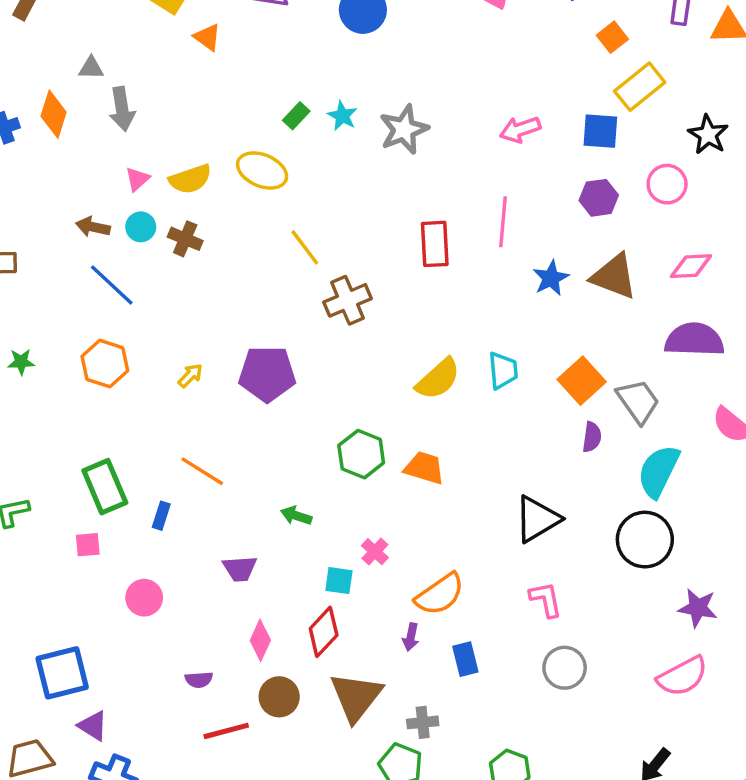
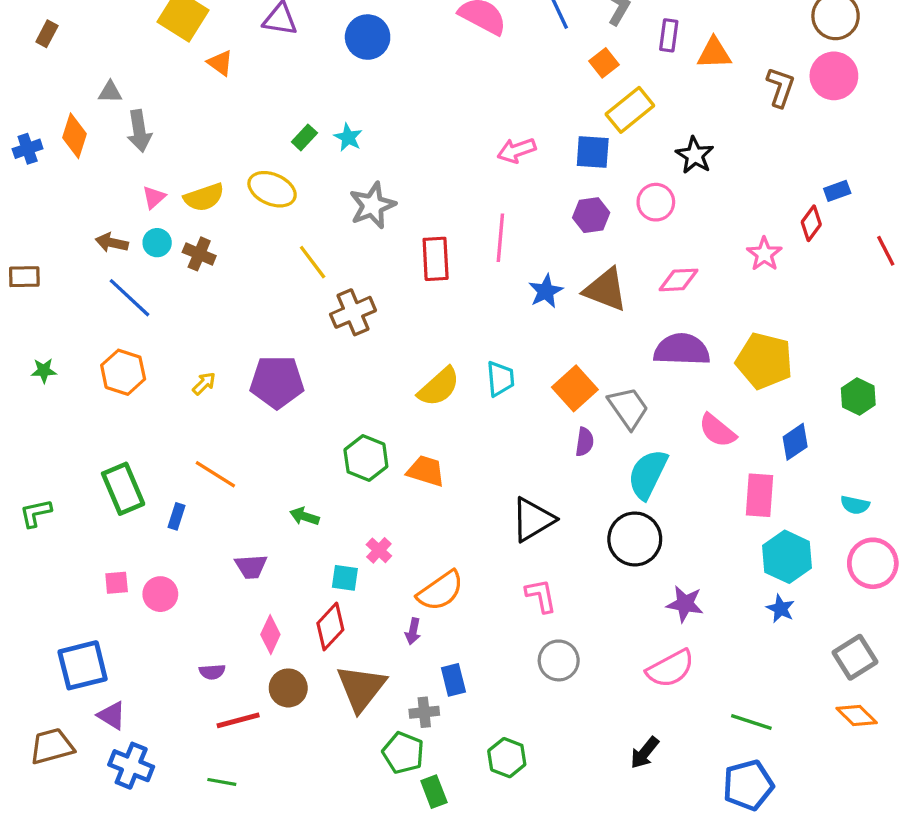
gray star: (404, 129) -> (372, 205), moved
pink square: (88, 545) -> (117, 583), moved
blue rectangle: (465, 659) -> (453, 680), moved

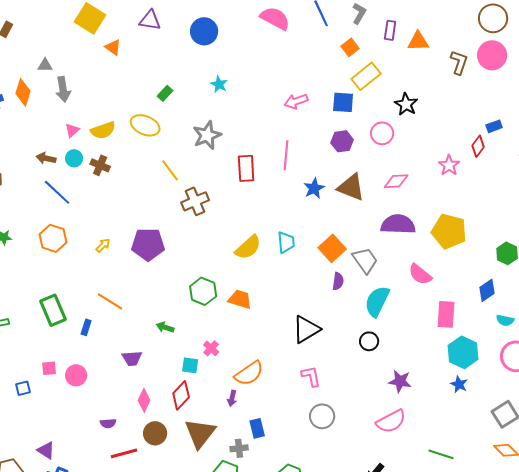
cyan star: (348, 137) -> (219, 84), moved
blue diamond: (795, 442) -> (487, 290), moved
black circle: (635, 539) -> (369, 341), size x0.6
blue square: (83, 665) -> (23, 388), moved, size x0.5

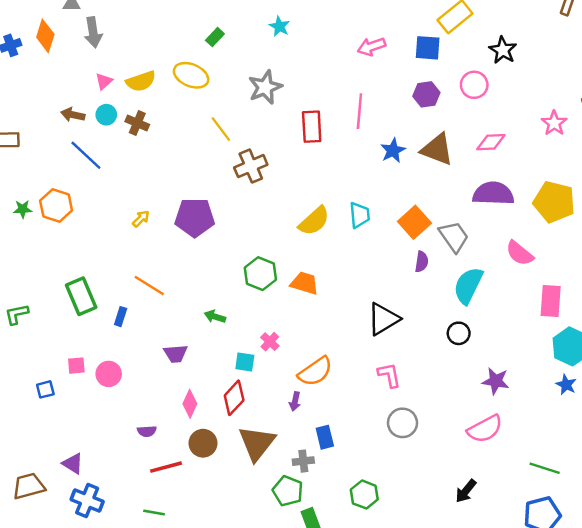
orange hexagon: (53, 238) -> (56, 205), moved

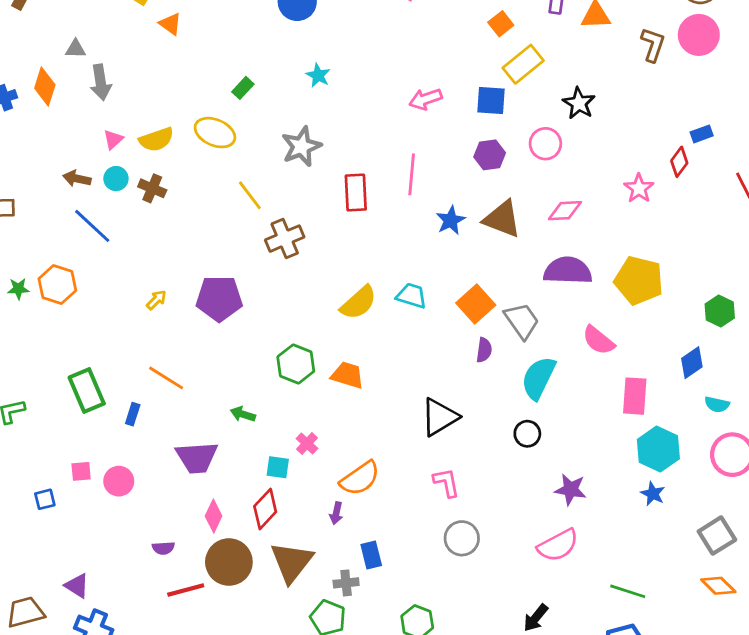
cyan trapezoid: (359, 215) -> (412, 296), turned -68
purple trapezoid: (176, 354) -> (197, 457), size x1.5
brown circle: (203, 443) -> (229, 562), size x1.4

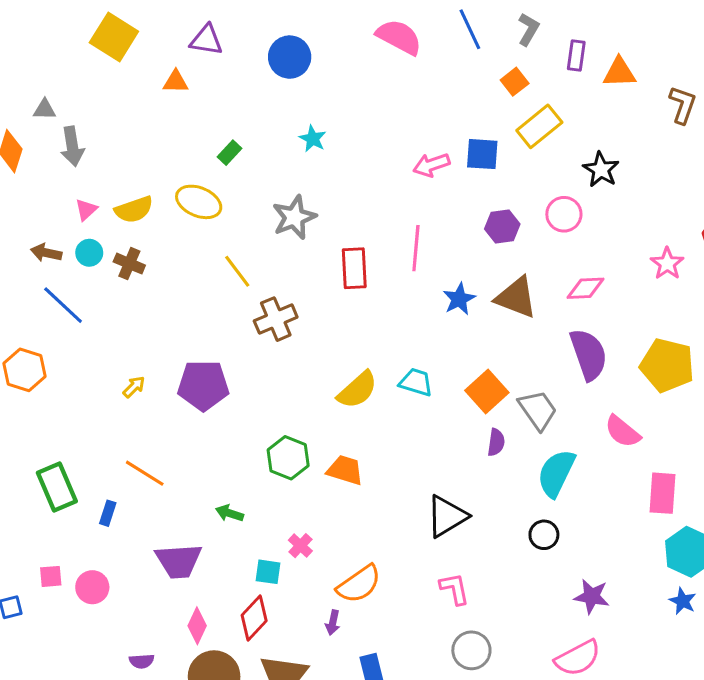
orange triangle: (170, 24) -> (176, 82), moved, turned -35
blue square: (491, 100) -> (482, 154), moved
purple semicircle: (568, 271) -> (589, 354), turned 69

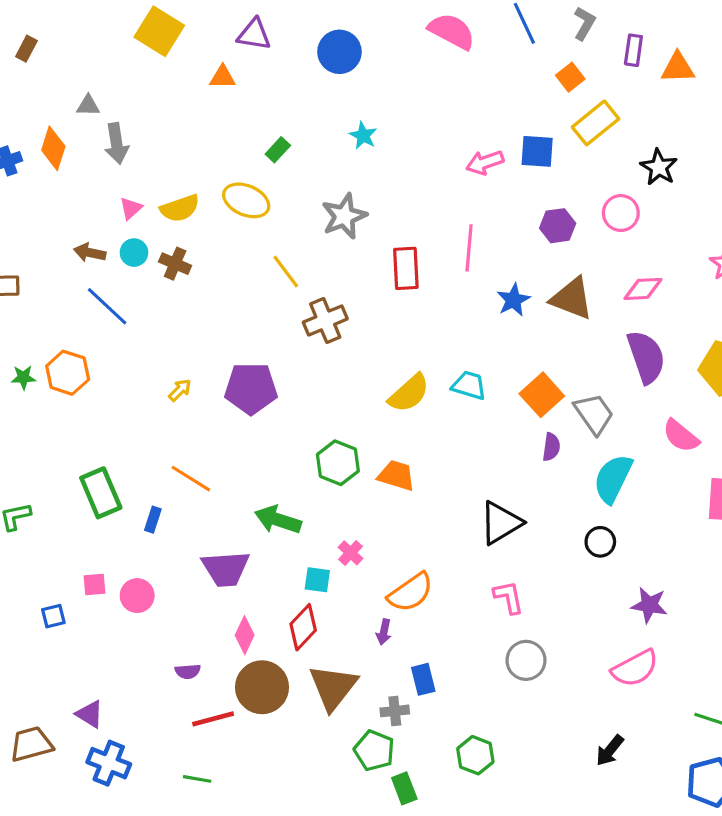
green arrow: (229, 513) -> (278, 520), size x1.6

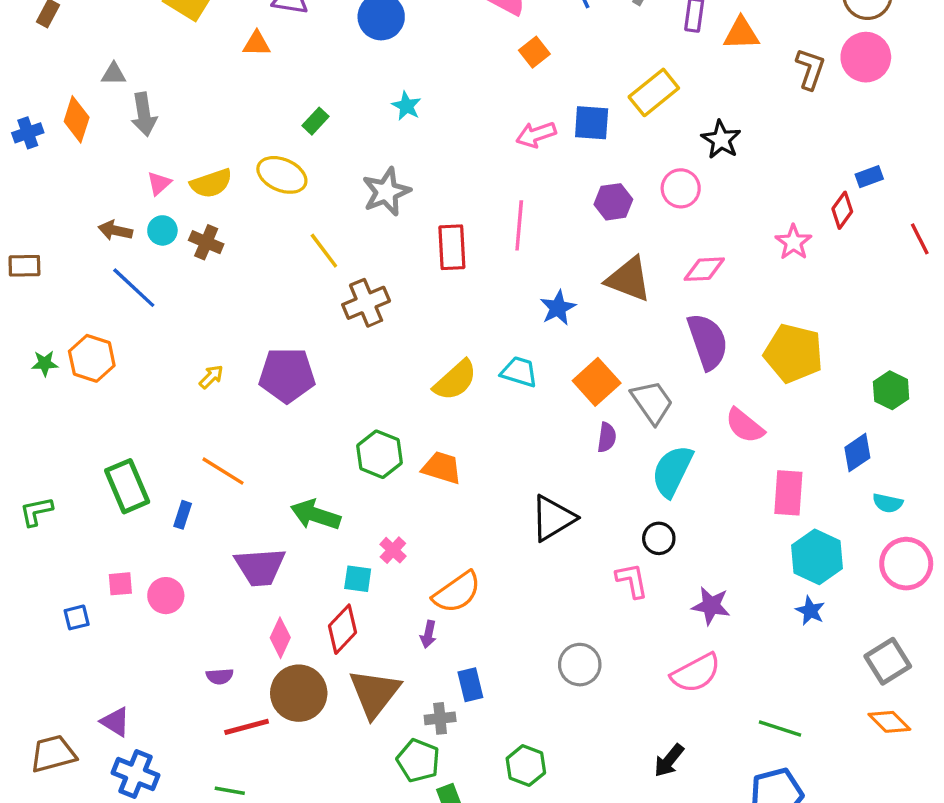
orange square: (570, 77) -> (534, 52), moved
blue star: (513, 300) -> (558, 308), moved
pink L-shape: (509, 597) -> (632, 580), moved

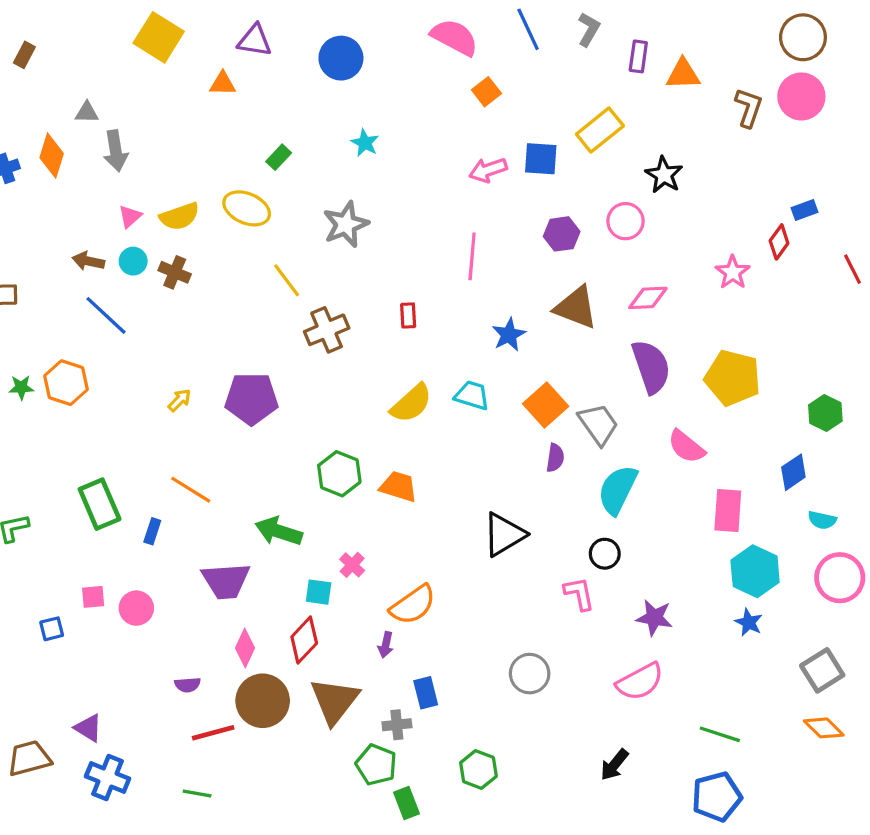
red rectangle: (452, 247) -> (408, 315), moved, size x0.6

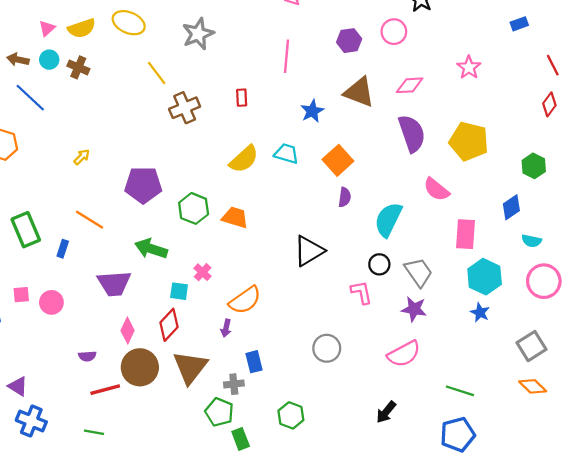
red diamond: (779, 242) -> (549, 104), moved
purple pentagon: (251, 399) -> (143, 185), moved
gray trapezoid: (598, 424) -> (418, 272), moved

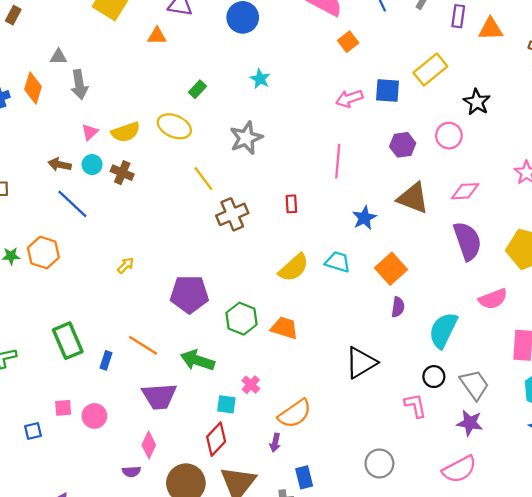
pink semicircle: (436, 189) -> (493, 299), turned -60
orange line: (90, 220) -> (143, 345), moved
pink diamond: (128, 330) -> (149, 445), moved

